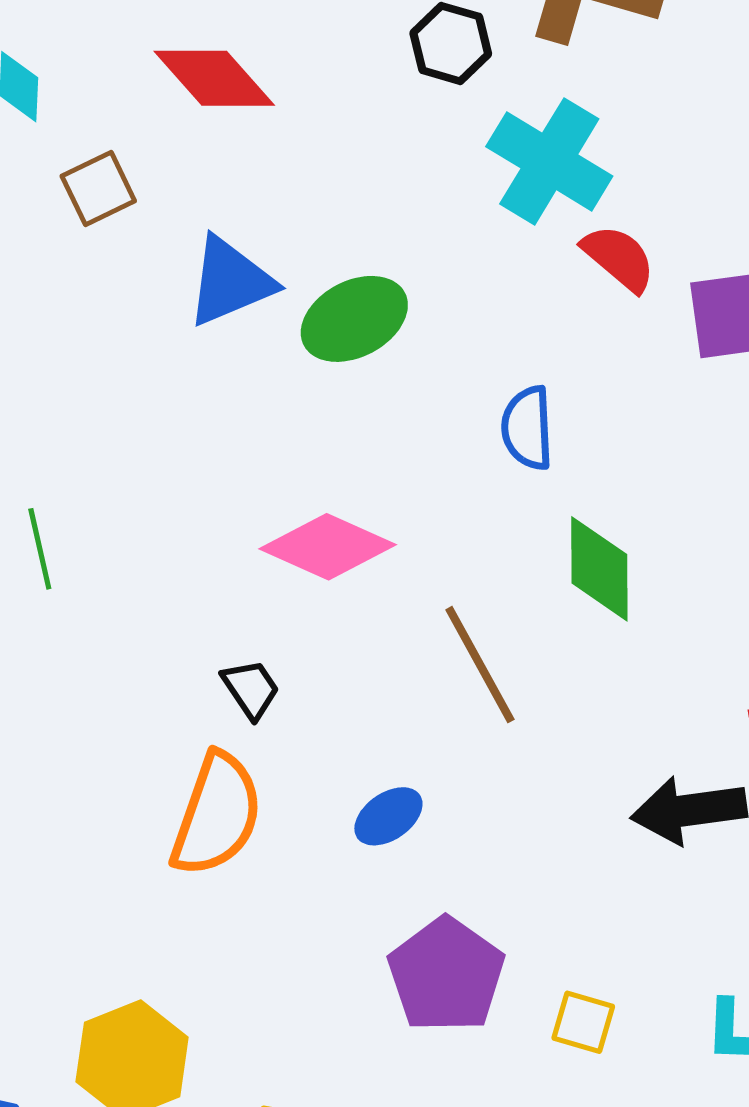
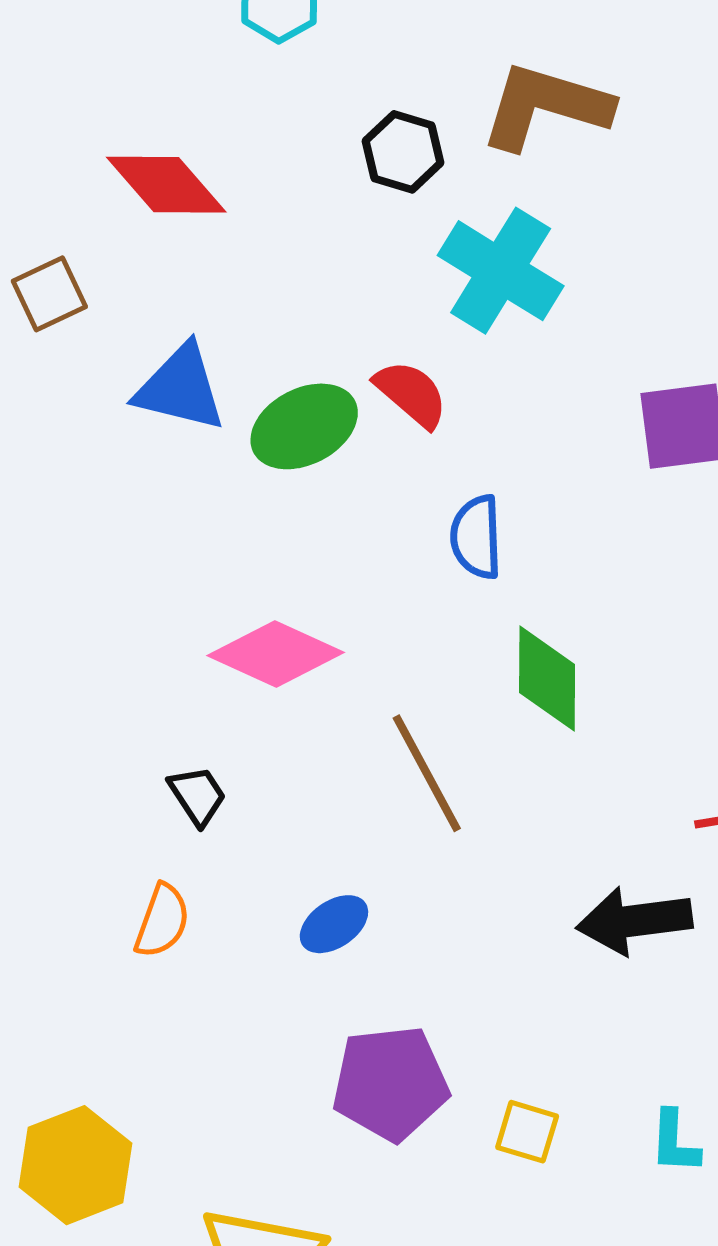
red semicircle: (619, 258) -> (411, 394), moved
blue triangle: (230, 281) -> (180, 388), turned 36
orange semicircle: (217, 815) -> (162, 921), size x0.6
purple pentagon: (446, 975) -> (390, 1083), turned 30

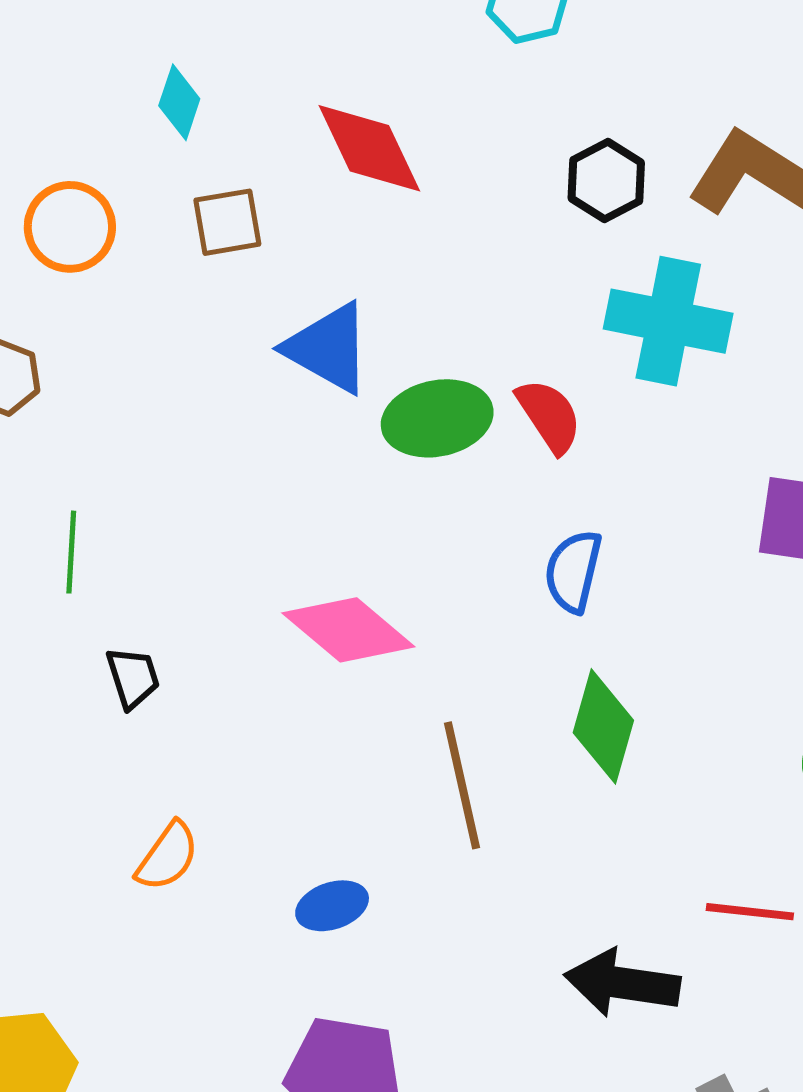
cyan cross: (501, 271) -> (668, 321), turned -36
black trapezoid: (197, 796) -> (133, 678), moved

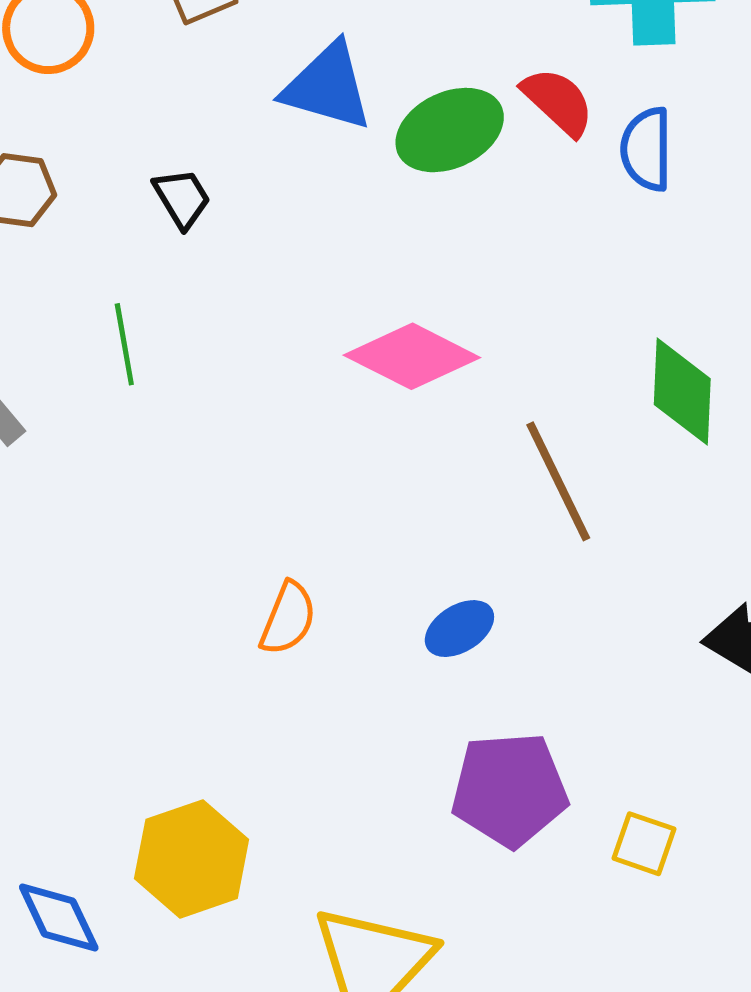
blue semicircle: (573, 571) -> (646, 149), moved
black trapezoid: (133, 678) -> (182, 198), moved

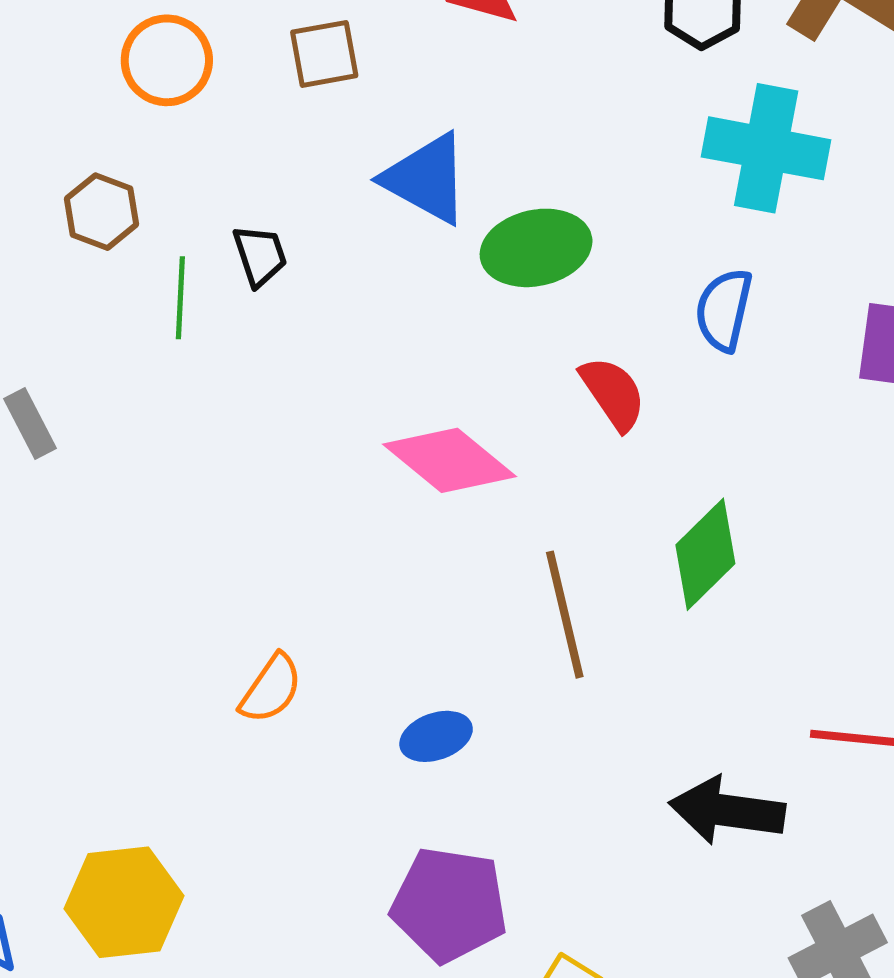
red semicircle: (558, 102) -> (613, 393), moved
green line: (124, 344) -> (180, 298), moved
green diamond: (682, 392) -> (705, 554), turned 30

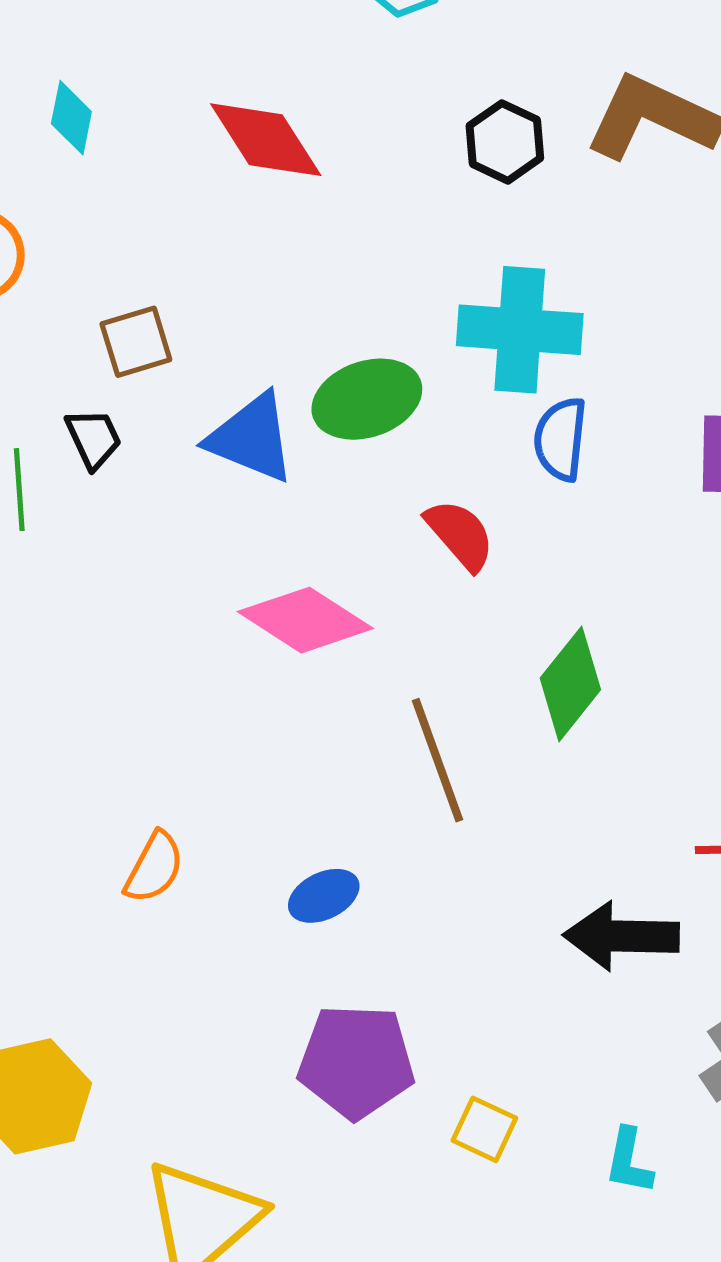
brown square: (324, 54) -> (136, 342), moved
cyan cross: (766, 148) -> (520, 330), moved
blue triangle: (426, 179) -> (251, 438), moved

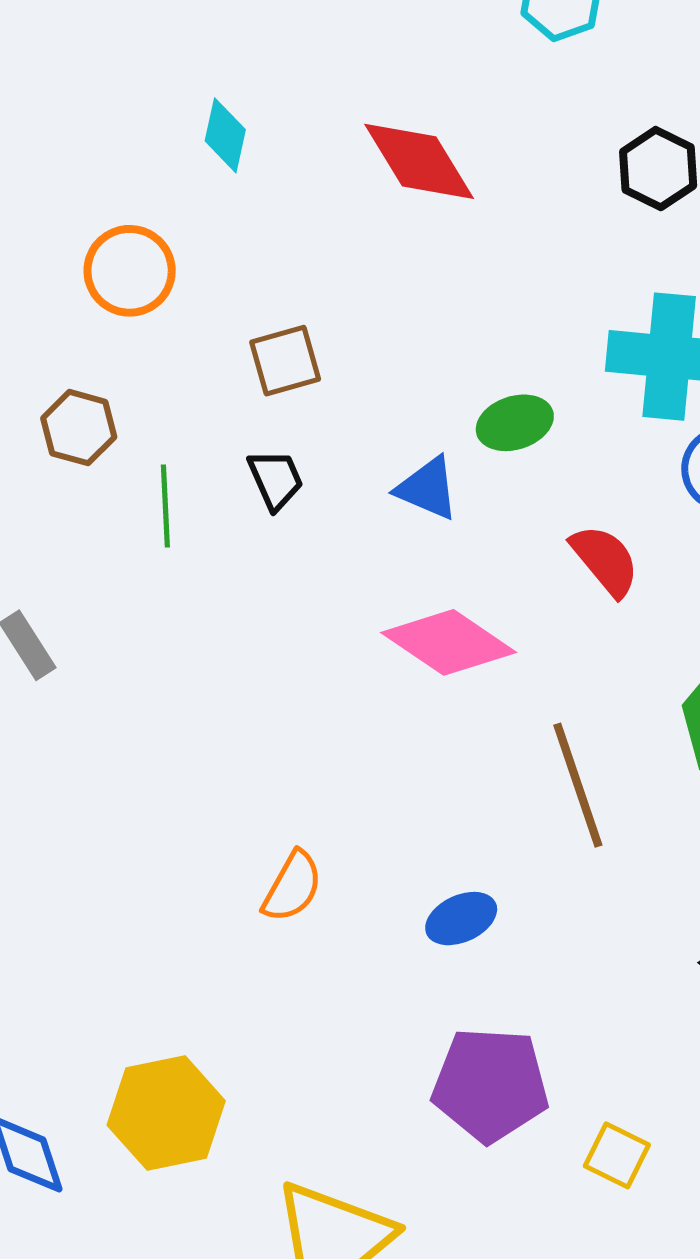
green ellipse: (367, 399) -> (515, 423), size x0.7
black trapezoid: (93, 438) -> (275, 480), moved
blue triangle: (251, 438) -> (427, 488), moved, size x0.7

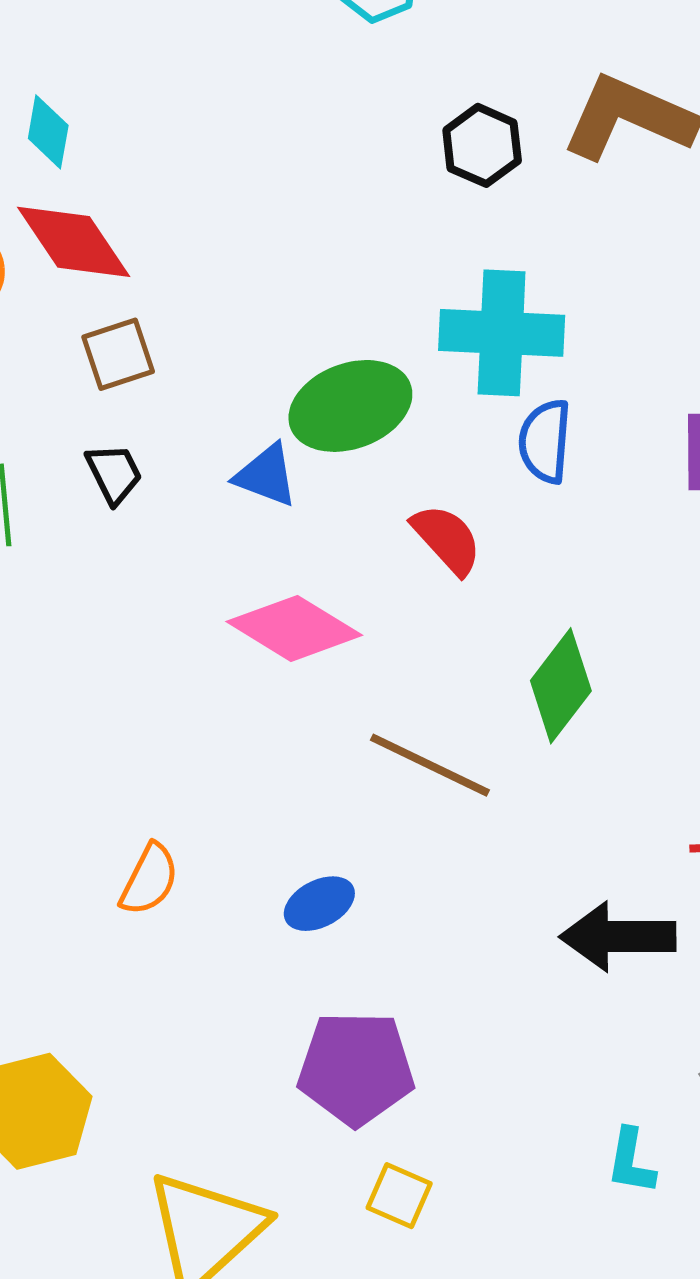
red diamond: (419, 161) -> (74, 242), moved
green ellipse: (515, 423) -> (350, 406), size x1.6
brown line: (578, 785) -> (430, 765), turned -43
yellow square: (617, 1155) -> (399, 1196), moved

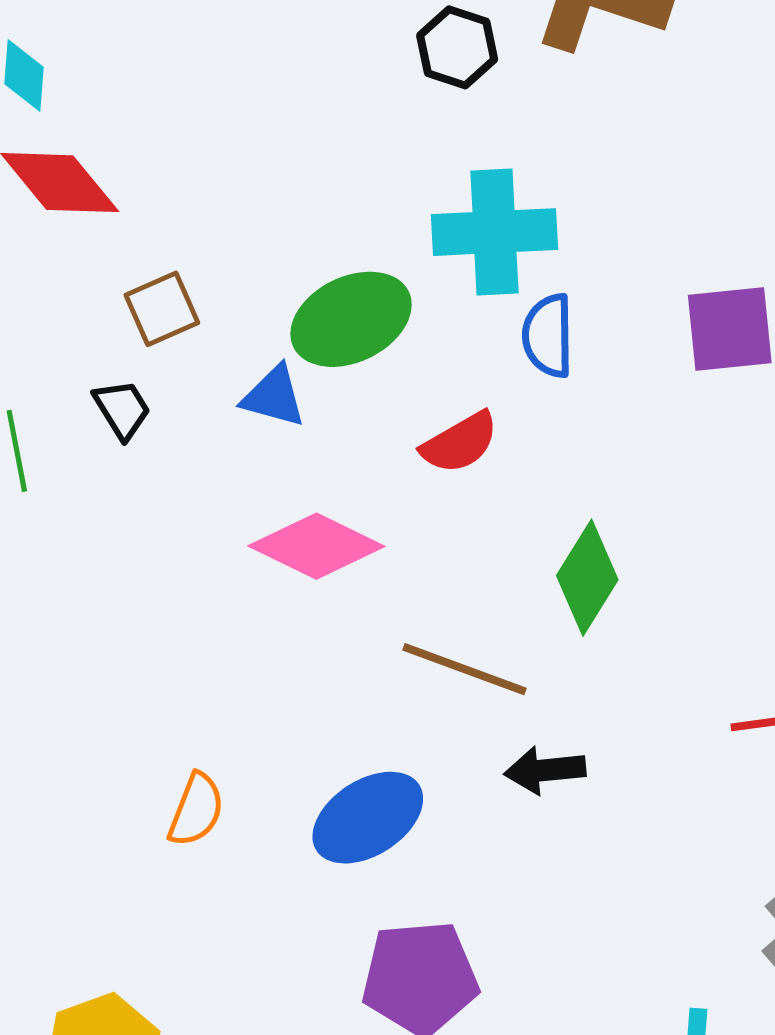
brown square: (118, 354) -> (162, 309), moved
red semicircle: (447, 539) -> (460, 443), turned 108
blue ellipse: (319, 904) -> (368, 818), size x1.6
black arrow: (618, 937) -> (545, 770), moved, size x0.7

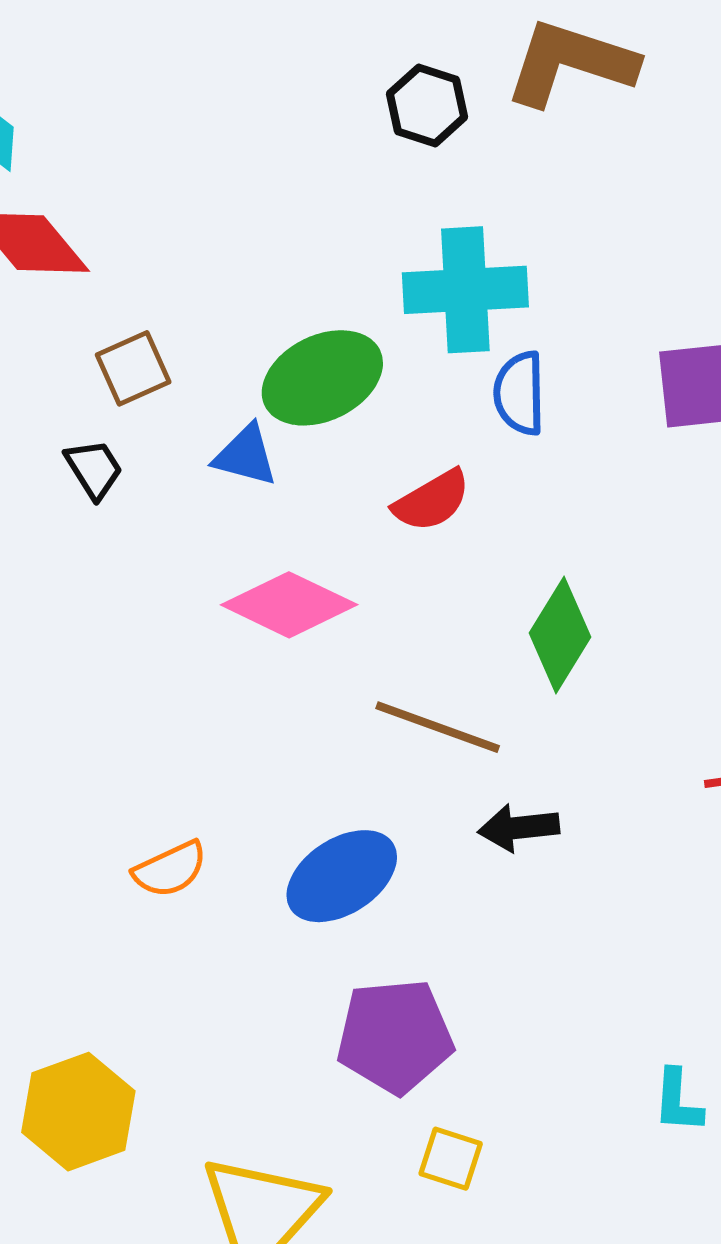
orange semicircle: (196, 810) -> (170, 869), turned 44

